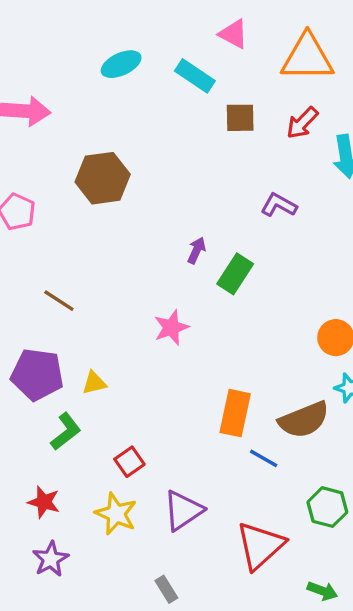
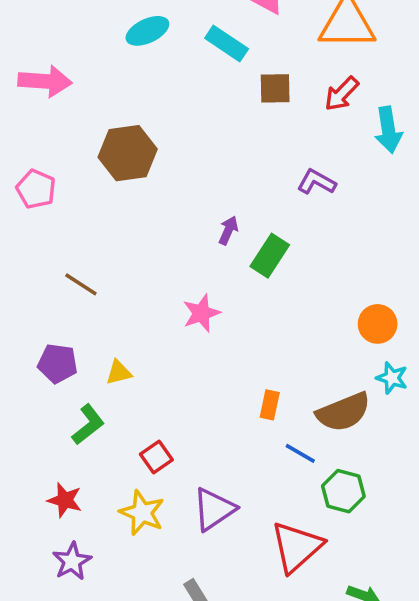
purple pentagon: (37, 375) -> (58, 363), size x0.7
orange rectangle: (235, 413) -> (270, 405), size x0.6
green hexagon: (327, 507) -> (343, 491), moved

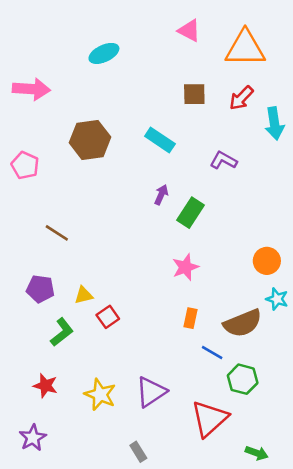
cyan rectangle: (227, 43) -> (160, 140), moved
pink star: (201, 313) -> (185, 267), moved
red square: (156, 457) -> (108, 317), moved
purple star: (72, 561) -> (33, 438), moved

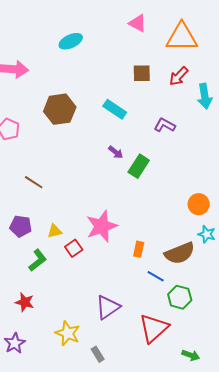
purple arrow: (161, 195) -> (116, 152), turned 105
pink star: (185, 267) -> (102, 226), moved, size x1.5
yellow star: (100, 394) -> (68, 333), moved

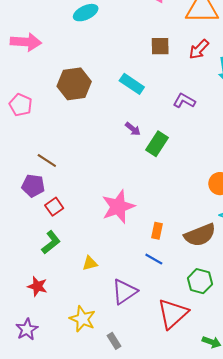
purple pentagon: (21, 226) -> (33, 186), moved
yellow triangle: (55, 231) -> (90, 263), moved
red square: (74, 248) -> (54, 207), moved
blue line: (156, 276) -> (154, 259), moved

